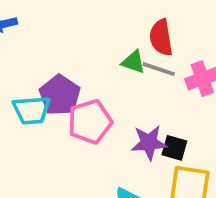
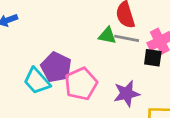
cyan trapezoid: (32, 110) -> (37, 81), turned 60
black square: (174, 148) -> (153, 58), moved

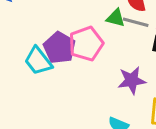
pink pentagon: (81, 84) -> (86, 44), moved

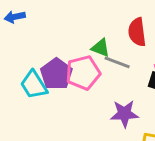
green triangle: (116, 18) -> (101, 48), moved
gray line: (136, 22) -> (117, 62), moved

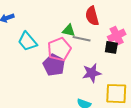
purple pentagon: (56, 74) -> (54, 65), moved
cyan trapezoid: (34, 85) -> (27, 41), moved

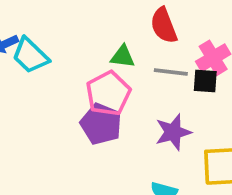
gray line: (82, 39) -> (171, 72), moved
cyan trapezoid: (27, 41) -> (30, 56), moved

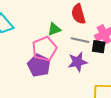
green triangle: (123, 57) -> (54, 29), turned -32
purple star: (173, 132) -> (78, 62), moved

